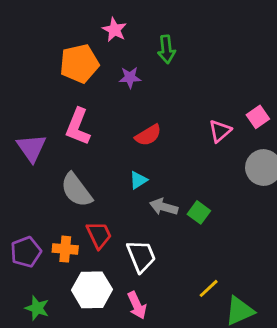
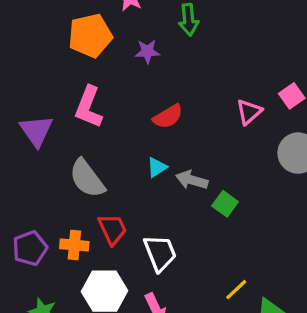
gray arrow: (164, 207) -> (192, 180), moved

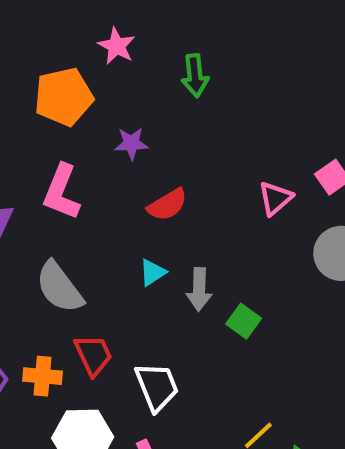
purple star: (147, 51) -> (131, 143), moved
gray arrow: (192, 180) -> (199, 289), turned -104

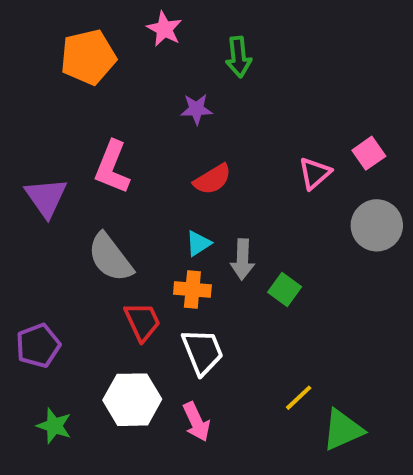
orange pentagon: (64, 97) -> (88, 57), moved
purple star: (131, 143) -> (196, 109), moved
orange cross: (42, 376) -> (192, 289), moved

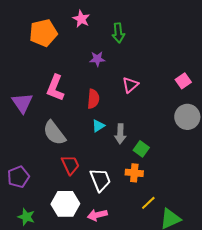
pink triangle: (315, 173) -> (130, 85), moved
red semicircle: (212, 179) -> (93, 99), moved, turned -54
orange cross: (192, 289) -> (134, 173), moved
pink arrow: (196, 422) -> (97, 215), turned 102

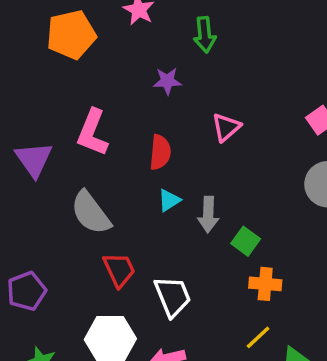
orange cross: (134, 173) -> (265, 284), moved

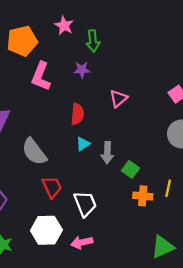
green arrow: (205, 35) -> (93, 41), moved
pink L-shape: (93, 133) -> (41, 76), moved
yellow line: (258, 337) -> (168, 188), moved, turned -35

